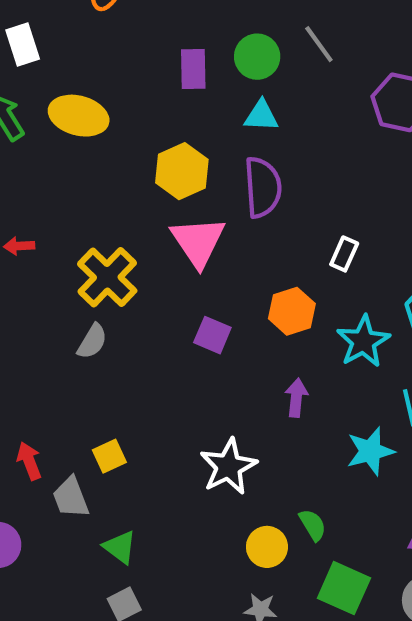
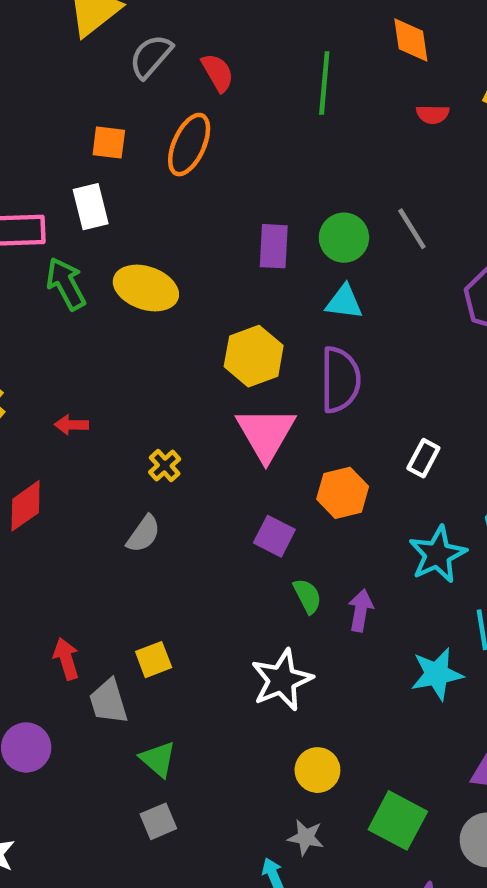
yellow cross: (107, 277) -> (165, 466), size x0.5
orange hexagon: (292, 311) -> (343, 493), moved
green semicircle: (313, 525) -> (307, 596), moved

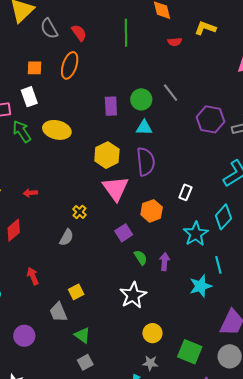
gray semicircle: (151, 56) -> (49, 29), turned -65
yellow cross: (165, 466) -> (80, 212), moved
purple square: (274, 536) -> (124, 233), turned 36
red arrow: (66, 659) -> (33, 276), moved

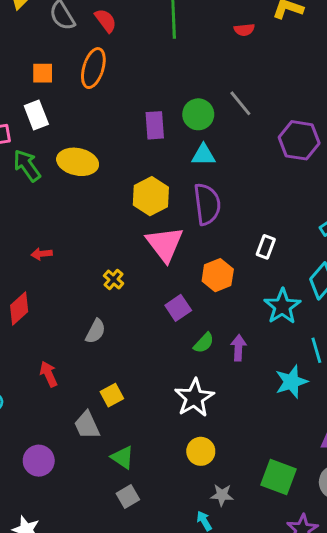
gray semicircle: (66, 237) -> (95, 331), moved
green semicircle: (141, 258) -> (204, 343), turned 77
yellow circle: (152, 333) -> (201, 451), moved

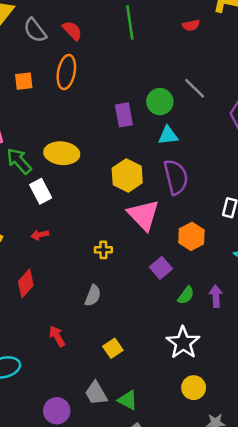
white rectangle: (36, 115) -> (41, 191), moved
yellow cross: (114, 279) -> (103, 250), turned -35
gray trapezoid: (87, 425) -> (96, 393), moved

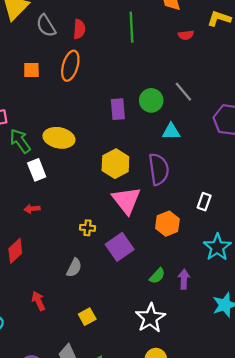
red semicircle: (72, 31) -> (79, 29), turned 42
cyan triangle: (168, 136) -> (171, 132), moved
purple square: (161, 268) -> (120, 247), moved, size x1.4

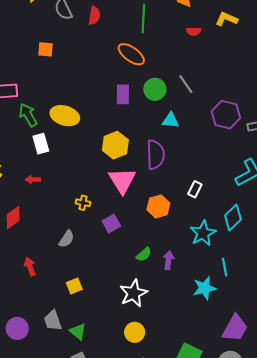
orange ellipse: (70, 66) -> (131, 54), moved, turned -76
purple square: (120, 247) -> (111, 224), size x0.7

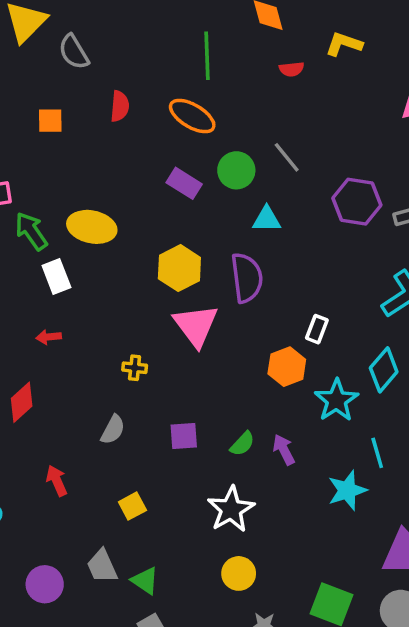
red semicircle: (94, 16) -> (120, 106), moved
purple rectangle: (123, 94) -> (184, 183), turned -54
orange hexagon: (158, 206) -> (287, 367), moved
purple square: (111, 224) -> (184, 436), moved, turned 30
purple arrow: (169, 260) -> (284, 450), turned -30

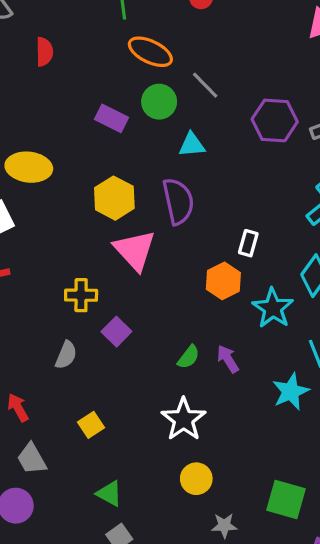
orange ellipse: (192, 116) -> (150, 52), moved
yellow cross: (135, 368) -> (81, 295), size x1.4
purple square: (184, 436) -> (116, 332), moved, turned -36
gray trapezoid: (102, 566) -> (32, 459), moved

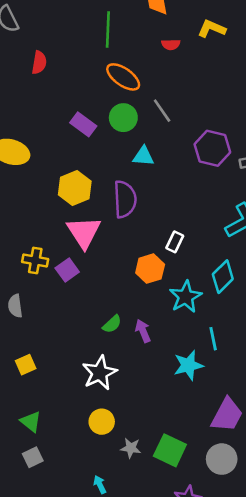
purple square: (116, 332) -> (67, 270), moved
gray semicircle: (66, 355) -> (15, 306), turned 140
gray star: (224, 525) -> (131, 448), moved

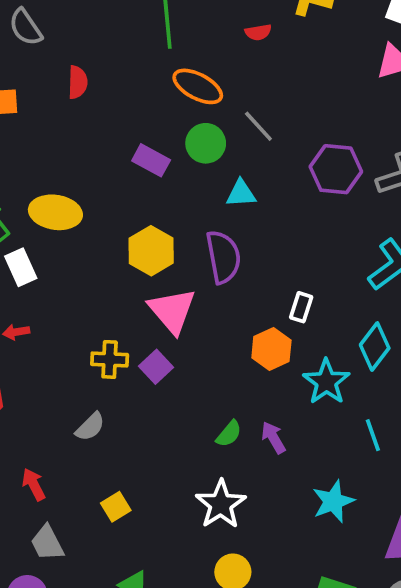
gray semicircle: (15, 306) -> (90, 427), turned -120
cyan star: (188, 365) -> (333, 501), moved

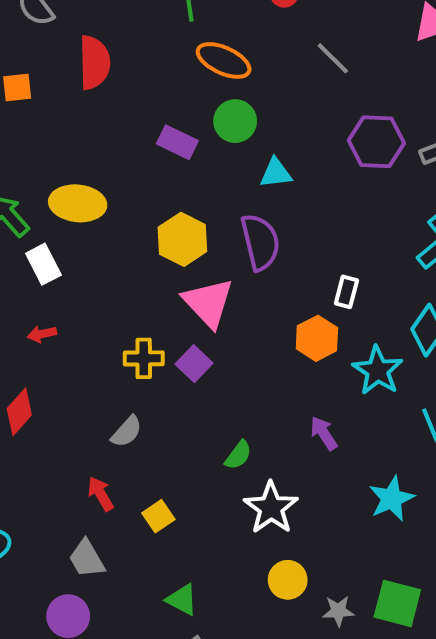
red semicircle: (78, 82) -> (94, 63), size x1.5
gray line: (258, 126) -> (333, 58), moved
green semicircle: (229, 434) -> (238, 455), moved
red arrow: (34, 484) -> (101, 494), moved

